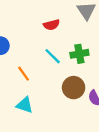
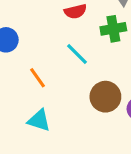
green cross: (79, 54) -> (113, 29), moved

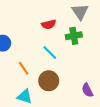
brown circle: (105, 97) -> (49, 81), moved

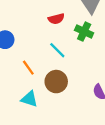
green cross: (74, 36) -> (84, 32), turned 35

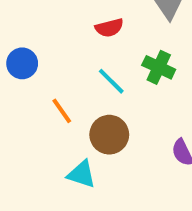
green cross: (84, 32) -> (159, 67), moved
cyan triangle: (29, 99) -> (82, 174), moved

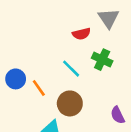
red semicircle: (109, 28) -> (81, 34), moved
blue circle: (22, 63) -> (16, 79), moved

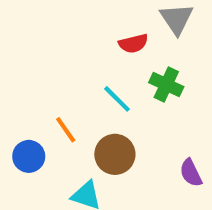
blue circle: (16, 79) -> (29, 156), moved

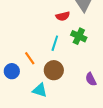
cyan line: (117, 99) -> (55, 43), turned 63

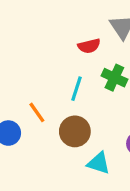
cyan triangle: (40, 90) -> (99, 163), moved

